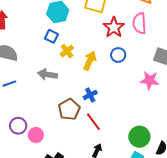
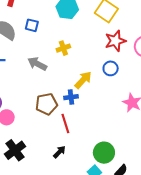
blue square: (51, 36) -> (32, 25), moved, turned -32
yellow arrow: (90, 61) -> (83, 80), moved

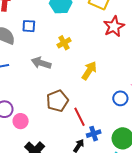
blue circle: (111, 68) -> (120, 98), moved
blue cross: (71, 97) -> (94, 134), moved

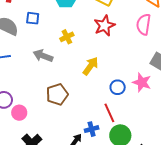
red star: (114, 26) -> (104, 26), moved
blue circle: (120, 98) -> (118, 87), moved
red line: (80, 117) -> (109, 113), moved

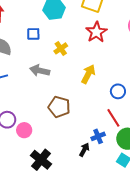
blue square: (33, 18) -> (33, 34), moved
brown pentagon: (57, 94) -> (59, 107), turned -30

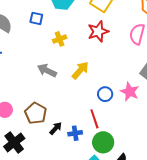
gray arrow: (40, 71) -> (47, 70), moved
brown pentagon: (59, 107) -> (36, 113), moved
black arrow: (84, 150) -> (56, 128), moved

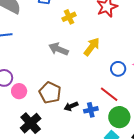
red line: (94, 119) -> (109, 94), turned -30
black arrow: (56, 128) -> (71, 106), turned -152

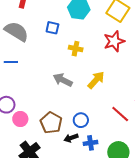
yellow cross: (69, 17) -> (76, 49), turned 32
blue circle: (118, 69) -> (81, 120), moved
red line: (109, 94) -> (120, 114), moved

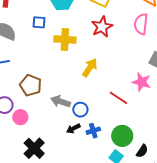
yellow cross: (76, 49) -> (65, 40), size x1.5
gray arrow: (63, 80) -> (60, 101), moved
brown pentagon: (51, 123) -> (31, 85), moved

